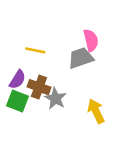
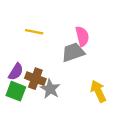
yellow line: (35, 50) -> (34, 32), moved
yellow arrow: (96, 111) -> (98, 91), moved

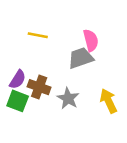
gray star: (50, 89) -> (68, 98), moved

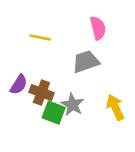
pink semicircle: (91, 40) -> (98, 28), moved
green square: (18, 101) -> (54, 113), moved

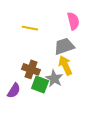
purple semicircle: (19, 84) -> (14, 91), moved
yellow arrow: (115, 107) -> (65, 65), moved

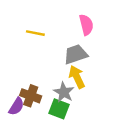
brown cross: (31, 69) -> (31, 96), moved
green square: (40, 85) -> (59, 109), moved

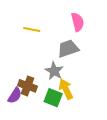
yellow arrow: (77, 77) -> (66, 89), moved
gray star: (64, 92) -> (54, 71), moved

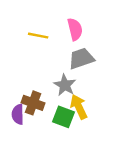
pink semicircle: (78, 22) -> (75, 29), moved
purple semicircle: (15, 95) -> (18, 114), turned 147

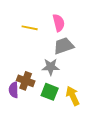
gray star: (65, 85) -> (51, 67), turned -30
yellow arrow: (79, 107) -> (73, 96), moved

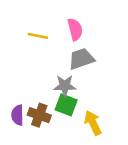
brown cross: (26, 81) -> (39, 115), moved
green square: (50, 92) -> (66, 105), moved

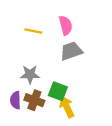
gray star: (65, 86) -> (30, 75), moved
yellow arrow: (93, 123) -> (67, 107), moved

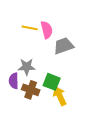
pink semicircle: (66, 25) -> (47, 30), moved
purple semicircle: (15, 100) -> (14, 81), moved

